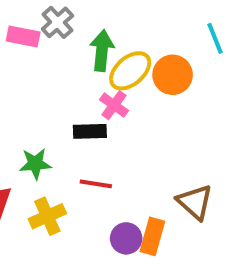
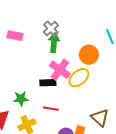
gray cross: (57, 22) -> (51, 29), moved
yellow ellipse: (130, 71) -> (79, 78), moved
pink cross: (114, 105) -> (60, 70), size x1.5

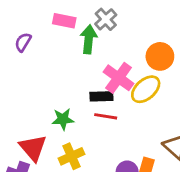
pink rectangle: (15, 36) -> (64, 21), moved
green arrow: (54, 43) -> (89, 39), moved
red line: (51, 109) -> (106, 116), moved

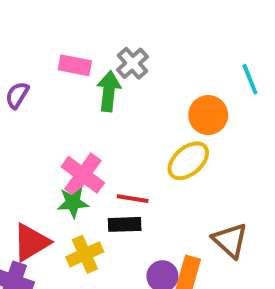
pink cross: (119, 78) -> (83, 175), moved
black rectangle: (101, 96) -> (125, 224), moved
red triangle: (33, 148) -> (31, 242), turned 40

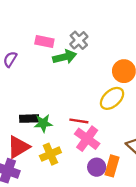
green arrow: (109, 91) -> (65, 57), turned 70
pink cross: (83, 175) -> (87, 139), moved
black rectangle: (125, 224) -> (29, 119), moved

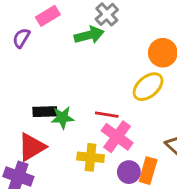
pink rectangle: (44, 41) -> (48, 16), moved, turned -42
yellow cross: (50, 154) -> (91, 157), moved, turned 30

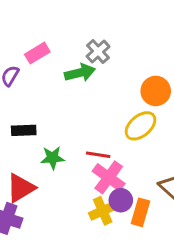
black rectangle: (45, 112) -> (24, 130), moved
yellow cross: (91, 157) -> (103, 211), moved, turned -30
purple circle: (129, 172) -> (121, 200), moved

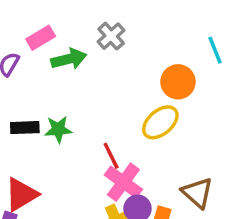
green arrow: (80, 73) -> (69, 59), moved
red line: (98, 155) -> (111, 156), turned 55
green star: (53, 158) -> (58, 129), moved

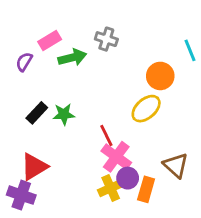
gray cross: (111, 36) -> (106, 39), turned -30
black rectangle: (25, 128) -> (37, 113), turned -45

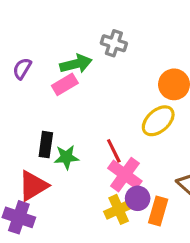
pink rectangle: (50, 41) -> (65, 84), moved
black rectangle: (37, 113) -> (46, 145), moved, turned -35
green star: (64, 114) -> (66, 157), moved

